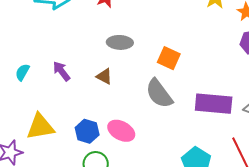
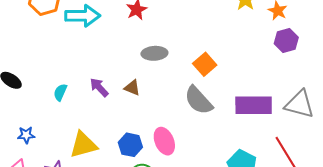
orange square: (169, 58) -> (205, 64), turned 30
brown triangle: (104, 76) -> (132, 88), moved
pink ellipse: (121, 131) -> (164, 141), turned 44

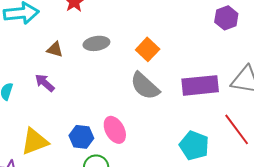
brown triangle: (132, 88) -> (55, 49), moved

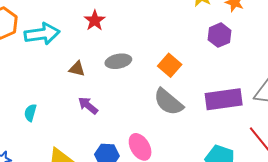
purple hexagon: (226, 18) -> (220, 35), moved
purple arrow: (45, 83) -> (88, 106), moved

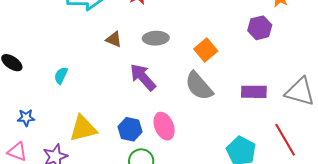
purple rectangle: (224, 99) -> (254, 92), size x0.7
purple arrow: (88, 106) -> (143, 77), moved, size x1.4

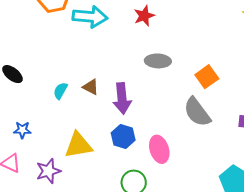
brown triangle: (114, 39) -> (91, 87), moved
purple arrow: (143, 77) -> (122, 98), moved, turned -148
blue hexagon: (130, 129) -> (123, 137), moved

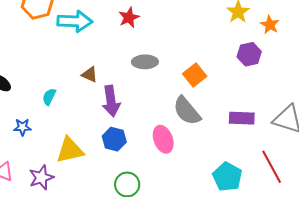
brown triangle: (91, 87) -> (90, 75), moved
blue star: (22, 130) -> (22, 127), moved
pink ellipse: (159, 149) -> (163, 139), moved

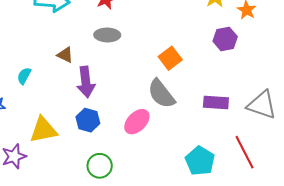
gray ellipse: (145, 62) -> (107, 35), moved
pink ellipse: (163, 139) -> (137, 122), turned 64

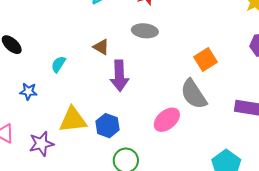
blue hexagon: (88, 120) -> (107, 126), moved

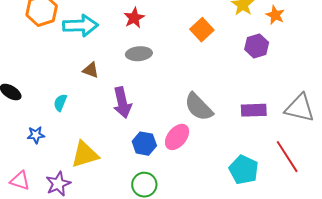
brown triangle: (101, 47) -> (91, 70), moved
orange square: (205, 59) -> (202, 30), moved
blue hexagon: (107, 126) -> (144, 144), moved

